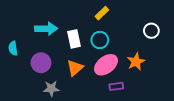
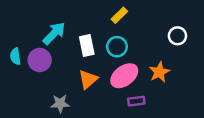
cyan arrow: (46, 29) -> (54, 33), turned -45
purple circle: (41, 63) -> (40, 60), moved

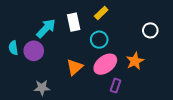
white rectangle: (87, 45) -> (74, 22), moved
purple rectangle: (136, 101) -> (116, 86), turned -64
gray star: (60, 104) -> (42, 88), moved

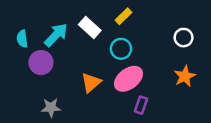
white rectangle: (74, 22) -> (90, 28), turned -36
cyan semicircle: (13, 48) -> (22, 39), moved
orange star: (135, 61) -> (185, 76), moved

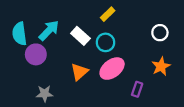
white rectangle: (90, 28) -> (80, 36), moved
cyan semicircle: (22, 39) -> (20, 34), size x1.5
purple rectangle: (141, 105) -> (137, 89), moved

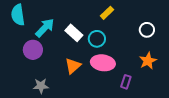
yellow rectangle: (108, 14) -> (107, 13), moved
cyan semicircle: (20, 34) -> (18, 15), moved
pink ellipse: (112, 69) -> (103, 63), turned 45

